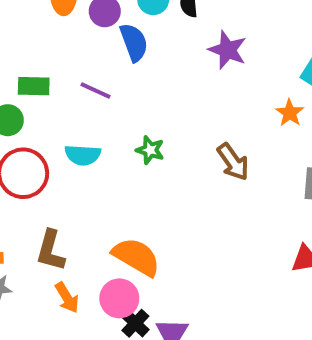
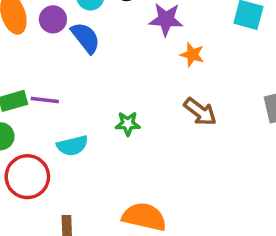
purple line: (96, 90) -> (45, 100), moved
orange star: (290, 113) -> (192, 55), moved

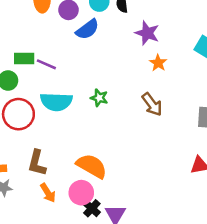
blue semicircle: (86, 38) -> (87, 29), turned 75
cyan semicircle: (72, 146) -> (56, 102), size x1.4

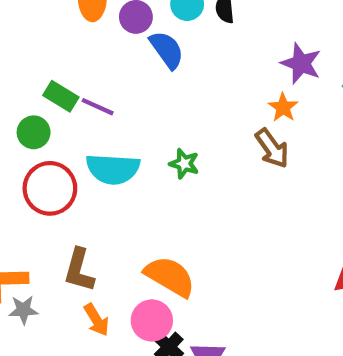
blue semicircle: (87, 29) -> (167, 50), turned -90
purple star: (147, 33) -> (301, 63), moved
green rectangle: (24, 59) -> (61, 96), turned 30
brown arrow: (152, 104) -> (272, 148), moved

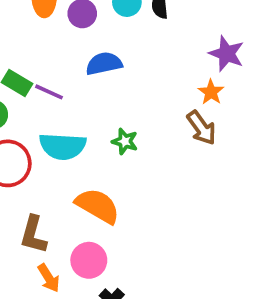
blue semicircle: (167, 50) -> (104, 64), moved, turned -66
orange semicircle: (170, 277) -> (98, 206), moved
pink circle: (152, 320) -> (89, 260), moved

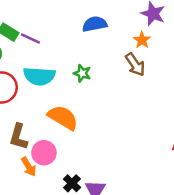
blue semicircle: (104, 64) -> (95, 24), moved
pink circle: (89, 260) -> (44, 153), moved

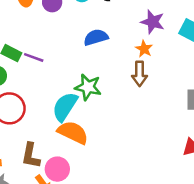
brown arrow: (135, 65) -> (140, 74), turned 40
green star: (82, 73) -> (88, 87), size x1.5
cyan semicircle: (39, 76) -> (65, 107), moved, turned 124

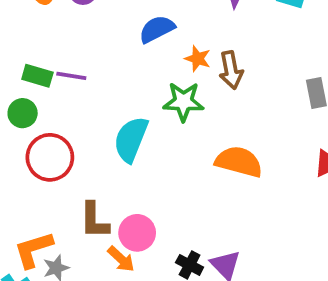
orange star: (144, 49) -> (198, 59), moved
green star: (88, 87) -> (183, 102), moved
orange semicircle: (73, 133) -> (239, 162), moved

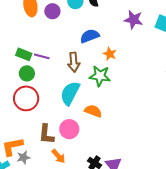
brown arrow: (231, 70) -> (74, 62), moved
green circle: (23, 113) -> (27, 73), moved
orange semicircle: (239, 162) -> (93, 111), moved, size x0.7
pink circle: (137, 233) -> (69, 129), moved

